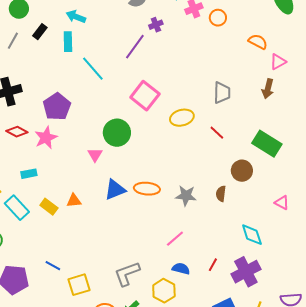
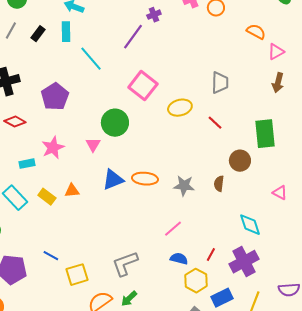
black rectangle: (40, 32) -> (38, 34), moved
brown arrow: (268, 89) -> (278, 83), moved
pink star: (46, 138) -> (53, 148), moved
green rectangle: (267, 144) -> (265, 134), turned 52
yellow hexagon: (164, 291) -> (196, 281), moved

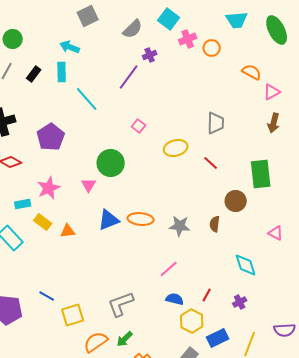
pink square: (143, 86) -> (139, 126), size x0.5
yellow rectangle: (47, 197) -> (43, 222), moved
purple cross: (244, 262) -> (240, 302), size x0.5

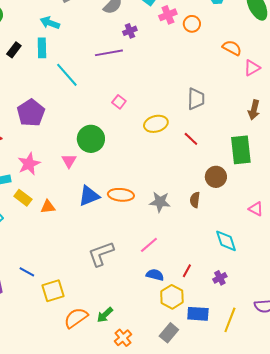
purple line: (129, 77) -> (109, 53), turned 44
brown arrow: (274, 123) -> (254, 110), moved
gray L-shape: (121, 304) -> (101, 254), moved
blue rectangle: (218, 338) -> (198, 314), turned 30

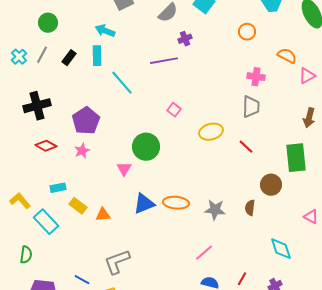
pink cross: (168, 15) -> (256, 77), moved, turned 30
pink star: (29, 164) -> (82, 151), moved, size x0.7
gray L-shape: (101, 254) -> (117, 262), moved

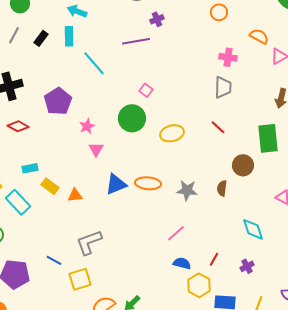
yellow ellipse: (211, 132) -> (172, 133), moved
green circle: (146, 147) -> (132, 118), moved
pink star: (82, 151) -> (87, 126), moved

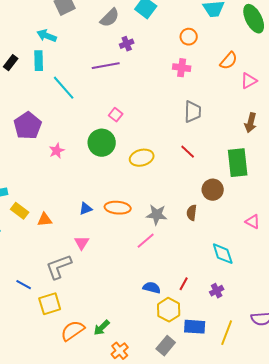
orange semicircle: (259, 36) -> (229, 61), turned 102
pink cross: (228, 57) -> (182, 68), moved
pink triangle: (96, 149) -> (82, 243), moved
blue triangle: (116, 184) -> (86, 209), size x0.6
pink line: (176, 233) -> (146, 241), moved

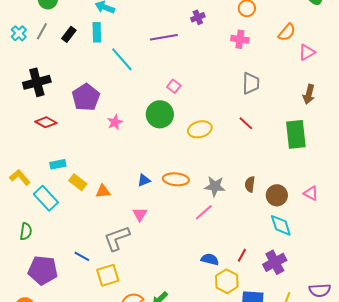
purple cross: (127, 44) -> (198, 17), moved
brown circle: (213, 190) -> (277, 195), moved
purple cross: (217, 291) -> (275, 262), size x1.6

